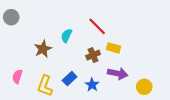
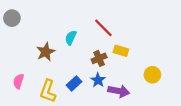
purple arrow: (118, 73) -> (119, 91), moved
blue star: (92, 85) -> (98, 80), moved
yellow circle: (144, 87) -> (152, 75), moved

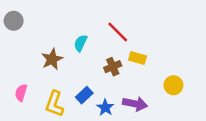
blue star: (98, 80) -> (105, 108), moved

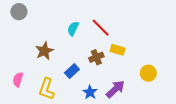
gray circle: (14, 21) -> (19, 12), moved
cyan semicircle: (81, 43) -> (73, 29), moved
blue rectangle: (84, 95) -> (72, 71), moved
purple arrow: (135, 104) -> (115, 89), turned -54

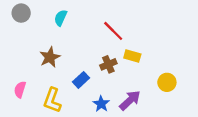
cyan semicircle: (73, 29) -> (61, 18), moved

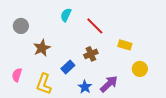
gray circle: (21, 13) -> (21, 26), moved
cyan semicircle: (61, 18) -> (66, 15), moved
yellow rectangle: (132, 56) -> (125, 45), moved

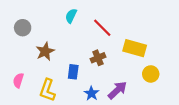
yellow rectangle: (125, 45) -> (135, 48), size x1.5
blue rectangle: (68, 67) -> (73, 72), turned -40

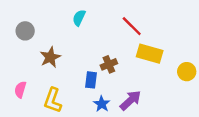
red line: (102, 28) -> (132, 26), moved
blue rectangle: (73, 72) -> (91, 80), moved
yellow circle: (151, 74) -> (187, 72), moved

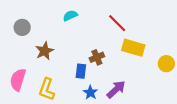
cyan semicircle: (79, 18) -> (70, 16), turned 40
pink semicircle: (20, 90) -> (18, 80), size x1.5

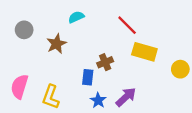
brown star: (45, 51) -> (57, 44), moved

